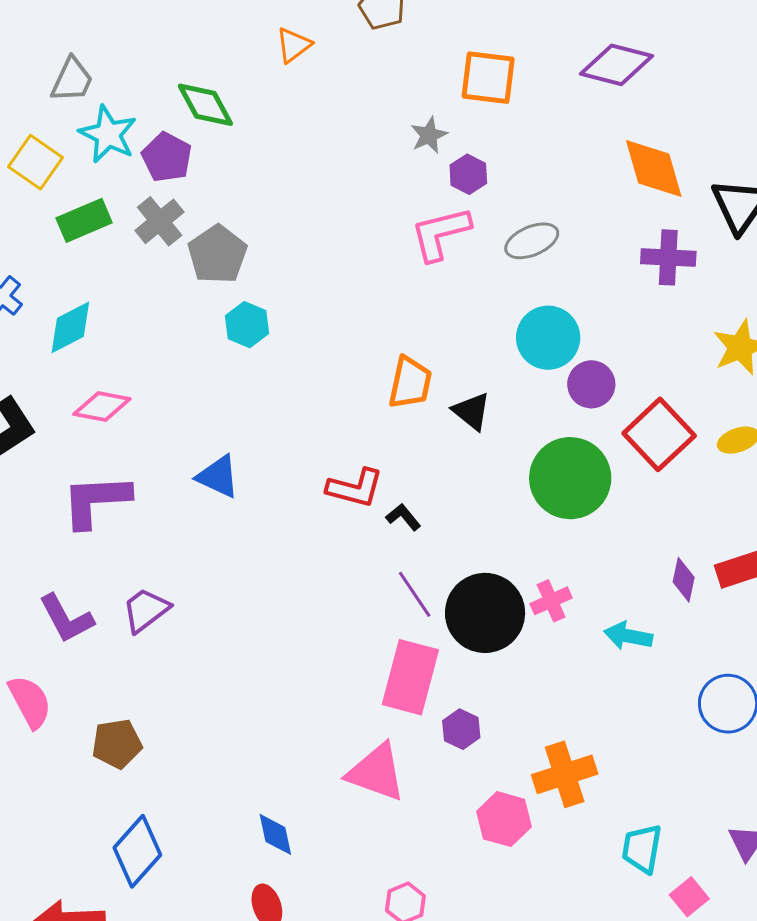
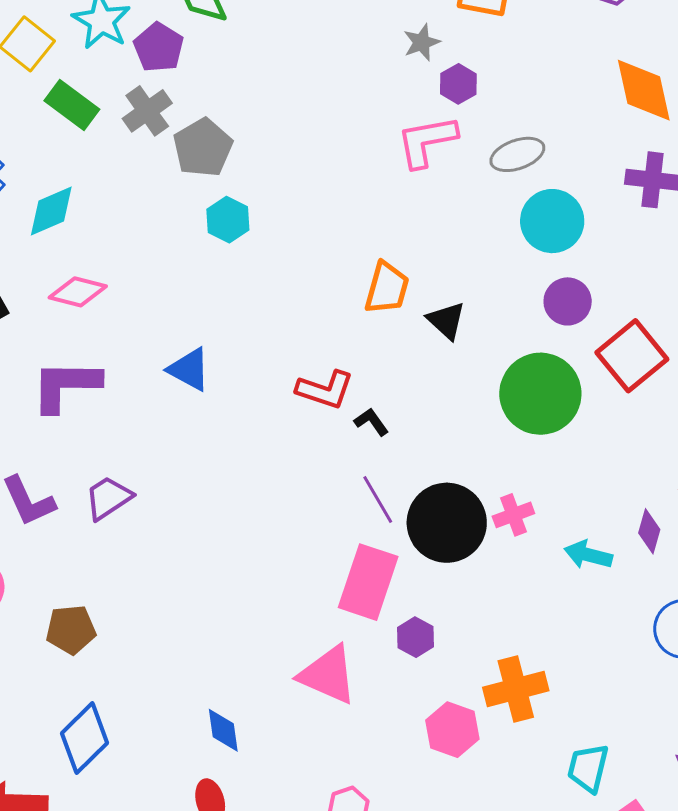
green rectangle: (84, 220) -> (72, 105), turned 56
cyan circle: (548, 338) -> (552, 221), moved
purple diamond: (684, 580) -> (649, 531), moved

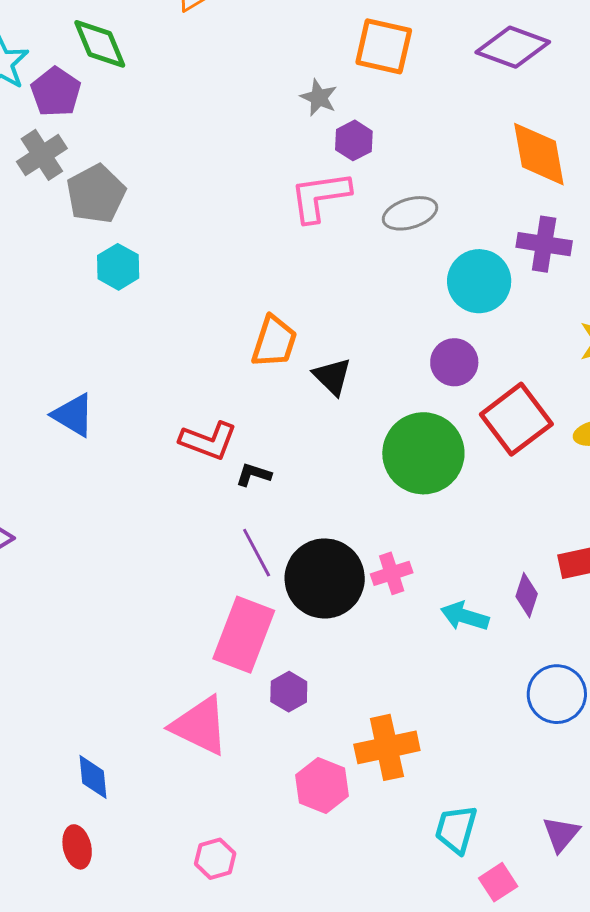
gray star: (422, 42) -> (319, 97), turned -30
cyan circle: (552, 221) -> (479, 281), moved
black L-shape: (371, 422) -> (253, 475), turned -39

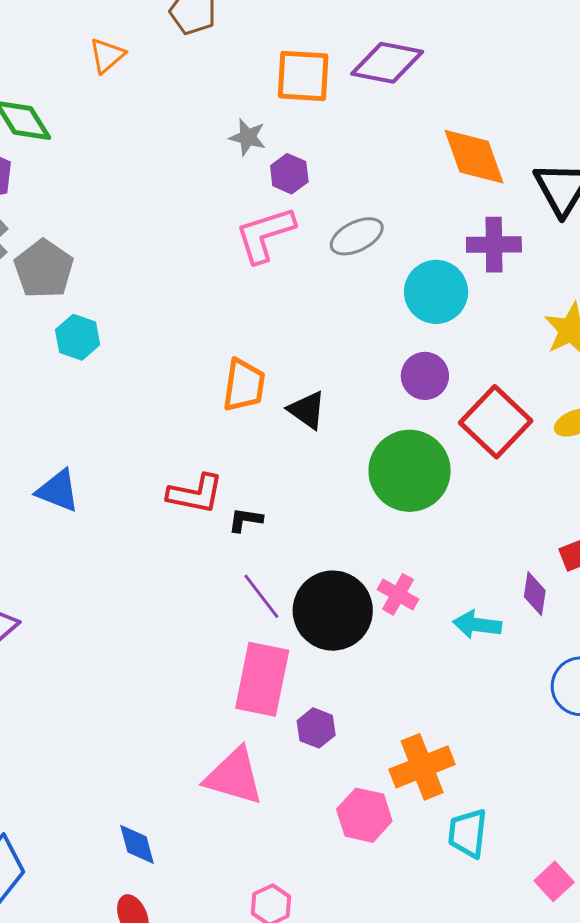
purple diamond: (513, 47) -> (387, 63), moved
pink cross: (392, 573) -> (398, 594), turned -33
cyan trapezoid: (456, 829) -> (468, 833), moved

